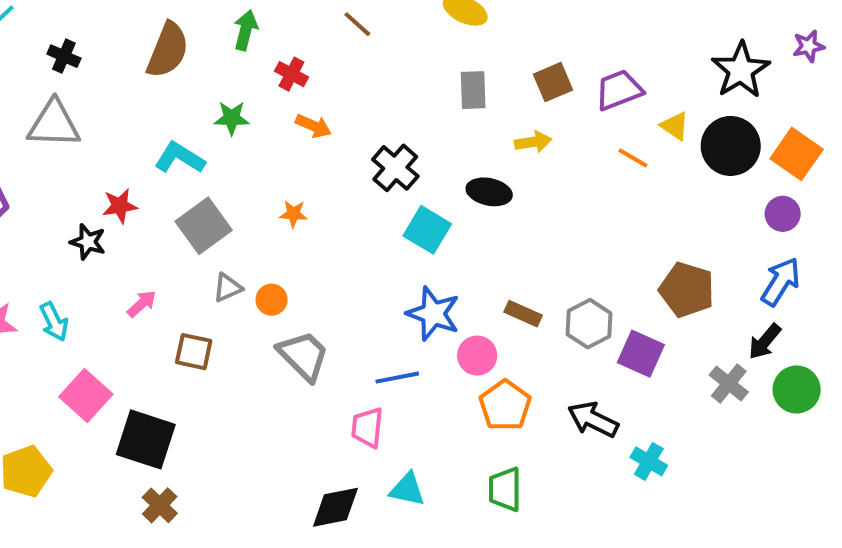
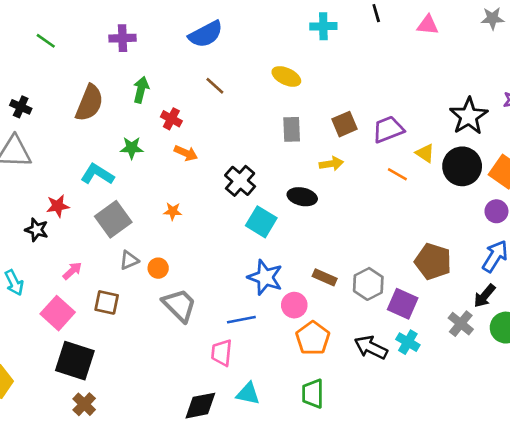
pink square: (86, 396) -> (58, 313), moved
cyan cross: (649, 461) -> (408, 342), moved

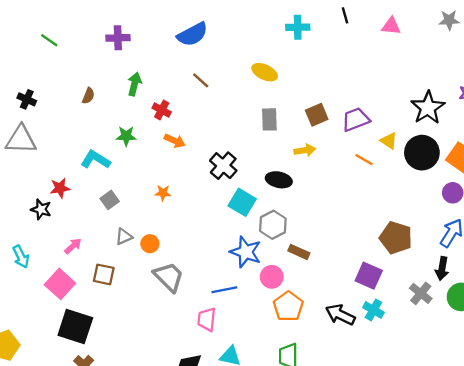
brown semicircle: (89, 103) -> (88, 96), size x0.5
gray square: (113, 219) -> (110, 200), size x0.6
gray hexagon: (368, 284) -> (273, 225), moved
black arrow: (485, 296) -> (442, 269), turned -30

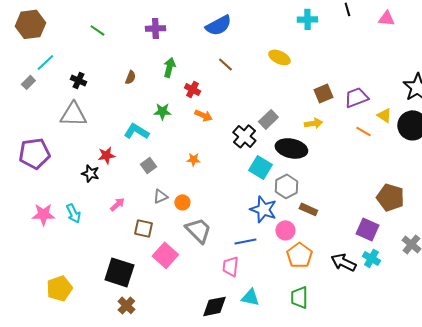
gray rectangle: (269, 119) -> (268, 119), moved, turned 48
black ellipse: (279, 180) -> (291, 148), size x1.4
pink square: (60, 284) -> (165, 255), moved

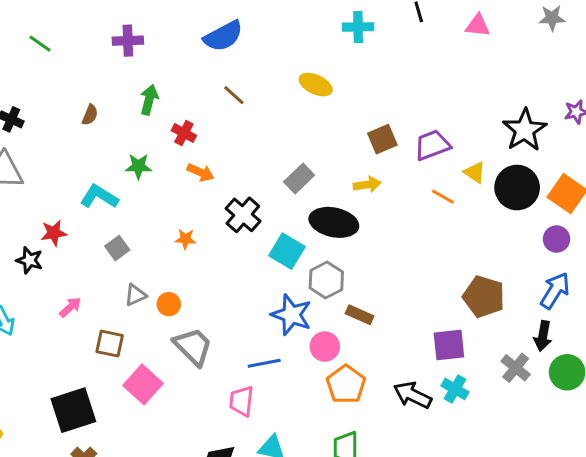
black cross: (244, 136) -> (243, 215), moved
purple square: (367, 229) -> (449, 345), turned -30
black square: (119, 272) -> (73, 410), turned -36

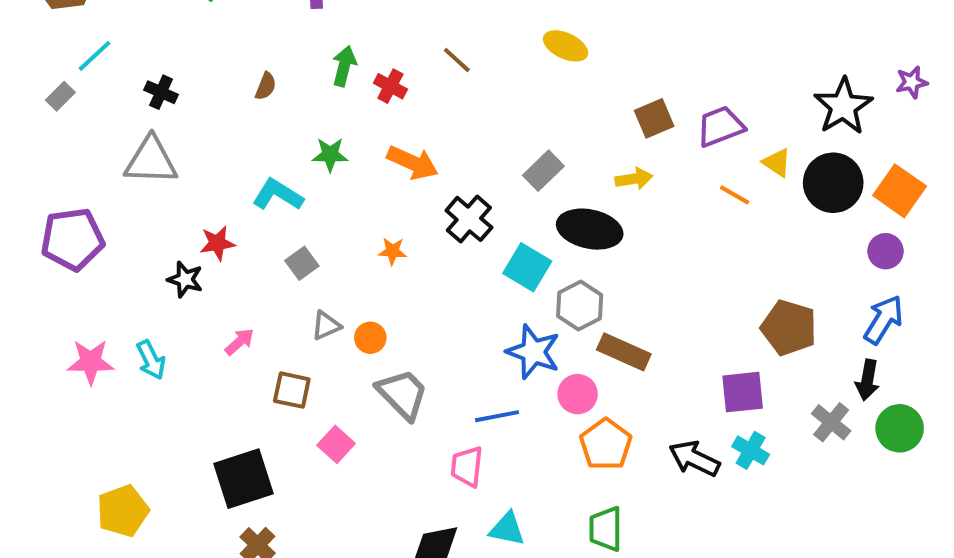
red cross: (184, 133) -> (390, 86), moved
orange arrow: (201, 172) -> (413, 163), size x1.4
brown rectangle: (360, 315) -> (624, 352), size x1.4
pink square: (143, 384) -> (336, 444), size x0.7

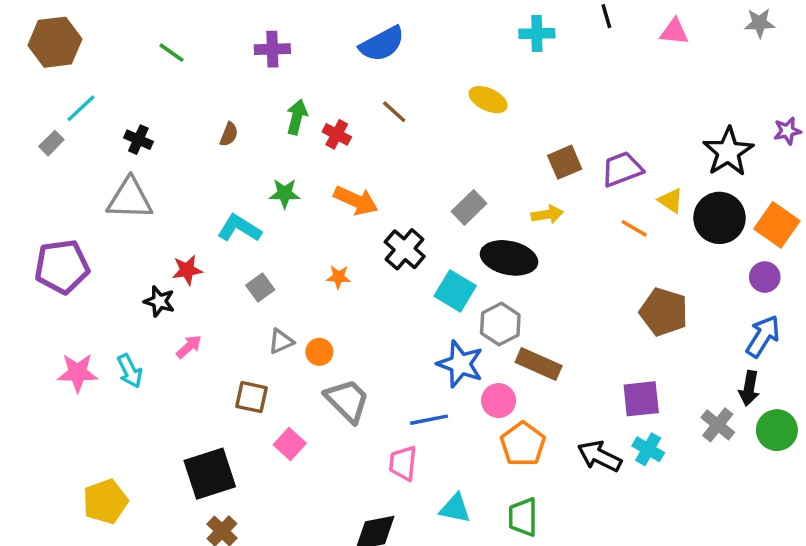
brown pentagon: (789, 328) -> (664, 312), moved
pink arrow: (239, 342) -> (189, 347), moved
cyan triangle: (507, 529) -> (455, 508), moved

